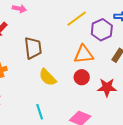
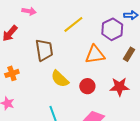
yellow line: (77, 19) -> (73, 24), moved
red circle: (82, 77) -> (87, 86), moved

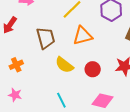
orange triangle: (95, 55) -> (83, 36), moved

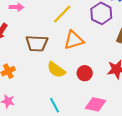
brown trapezoid: (46, 38) -> (37, 43), turned 110

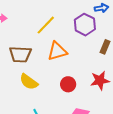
yellow semicircle: (56, 70) -> (29, 82), moved

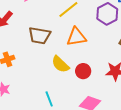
yellow semicircle: (29, 82) -> (60, 64), moved

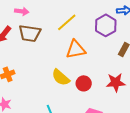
brown trapezoid: (39, 35) -> (30, 33), moved

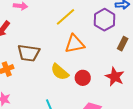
brown trapezoid: (30, 33) -> (29, 53), moved
red star: (116, 83) -> (115, 77), turned 30

